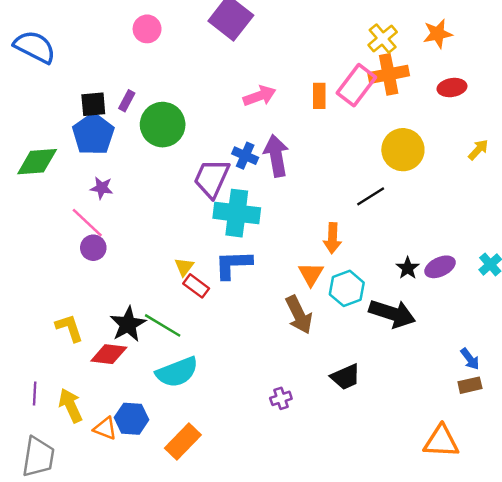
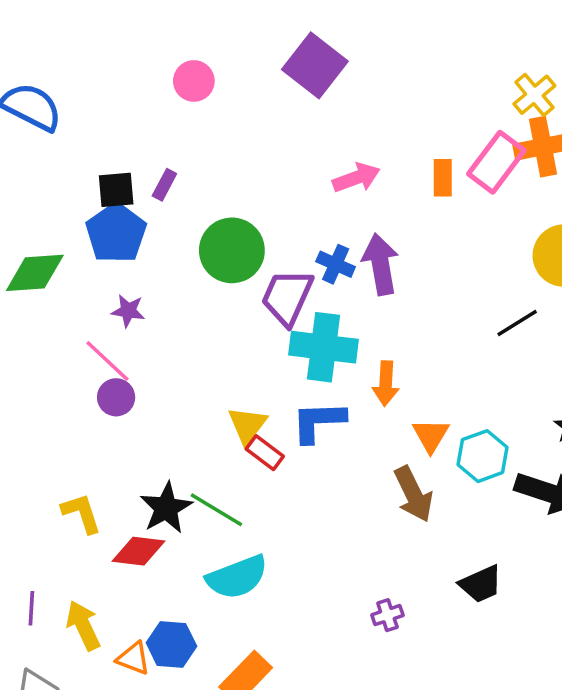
green circle: (163, 125) -> (232, 250), moved
orange arrow: (332, 238) -> (386, 383), moved
yellow triangle: (184, 267) -> (247, 425), size x1.4

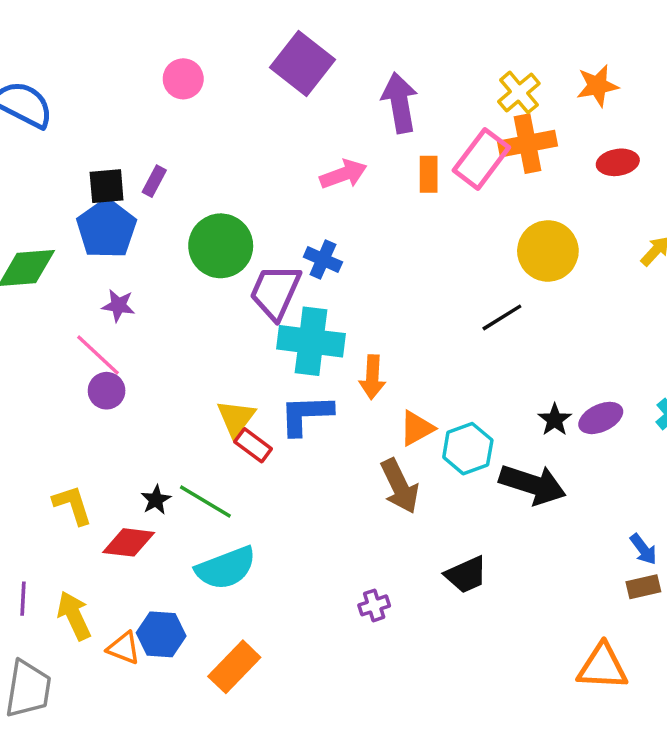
purple arrow: (381, 264) -> (400, 103), moved
orange triangle: (431, 435) -> (417, 428), turned 30
black star: (166, 508) -> (156, 500), size x0.6

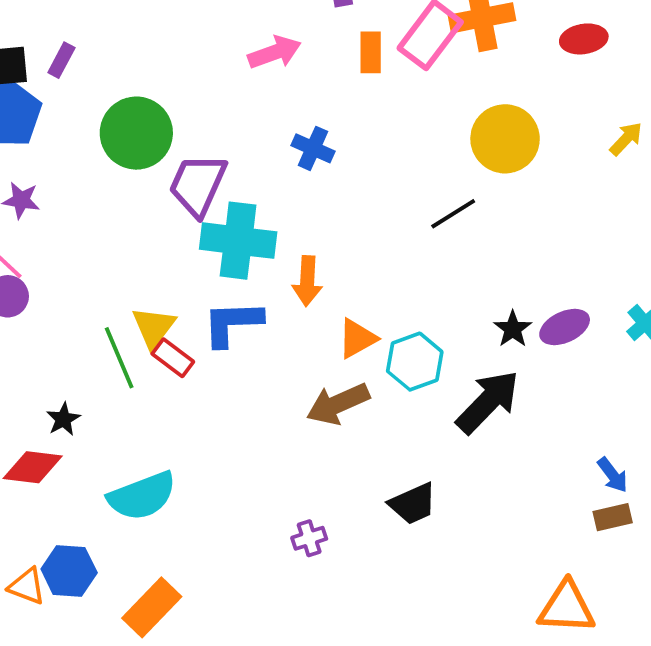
blue cross: (323, 259) -> (313, 148), moved
black arrow: (533, 484) -> (488, 402), turned -64
brown arrow: (400, 486) -> (338, 404), turned 92
green line: (205, 501) -> (119, 358), moved, turned 36

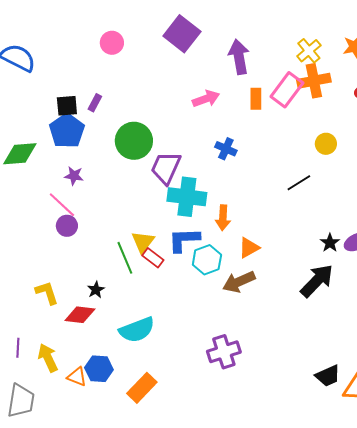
yellow circle: (505, 139) -> (326, 144), size x0.6
cyan hexagon: (415, 362) -> (207, 260), moved
black trapezoid: (413, 504) -> (328, 376), moved
purple cross: (309, 538) -> (224, 352), size x1.8

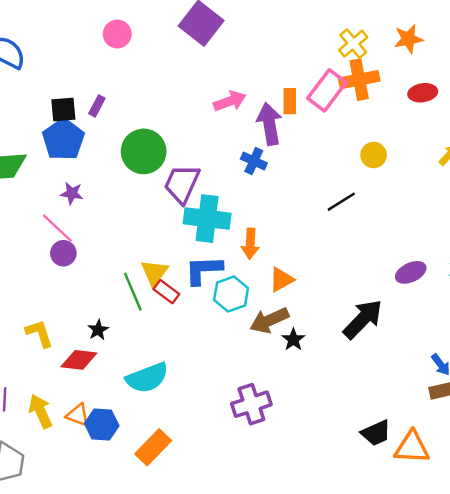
purple arrow: (239, 57) -> (269, 124), moved
black star: (330, 243) -> (293, 339), moved
orange triangle: (77, 377) -> (78, 415), moved

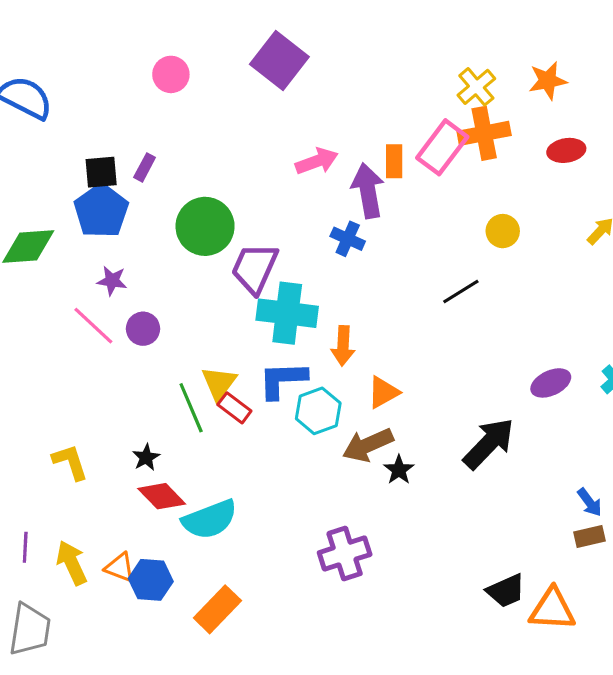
purple circle: (63, 253) -> (143, 329), moved
red diamond: (79, 360) -> (162, 496), moved, turned 39

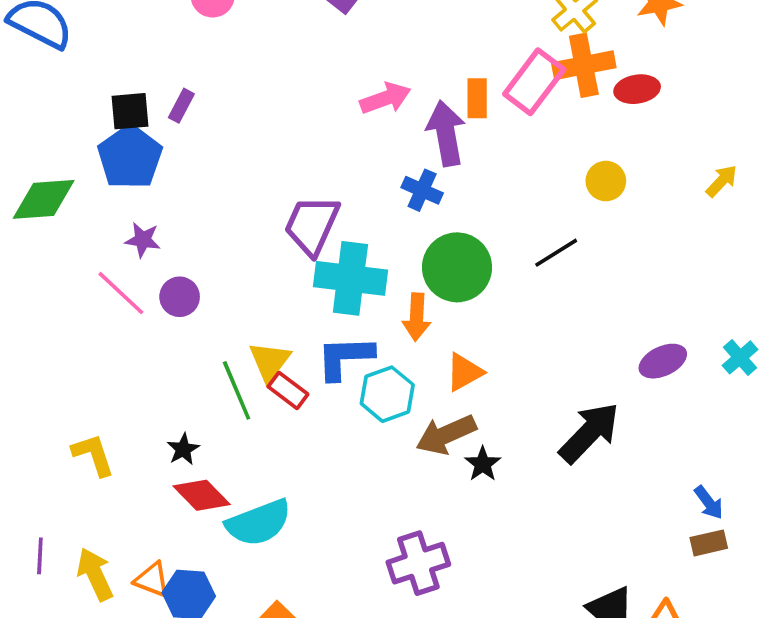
red ellipse: (566, 150) -> (637, 89), moved
green circle: (205, 226) -> (457, 267), moved

